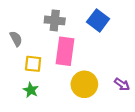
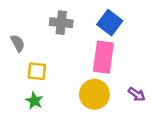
pink rectangle: (65, 51) -> (103, 57), moved

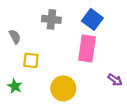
yellow circle: (94, 94) -> (63, 88), moved
green star: (34, 101) -> (15, 86), moved

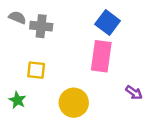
gray cross: (51, 19) -> (41, 26), moved
gray semicircle: (15, 37) -> (17, 17), moved, turned -40

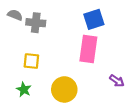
blue square: (108, 22) -> (94, 19), turned 35
green star: (17, 100) -> (24, 89), moved

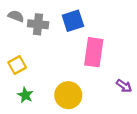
blue square: (94, 19) -> (73, 21), moved
yellow square: (31, 61) -> (17, 65), moved, turned -35

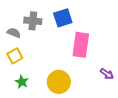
gray semicircle: (16, 16) -> (14, 33), moved

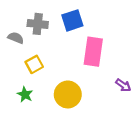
yellow square: (15, 56) -> (34, 64), moved

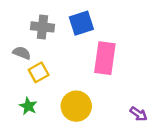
gray semicircle: (16, 38) -> (22, 53), moved
purple arrow: (123, 85) -> (139, 114), moved

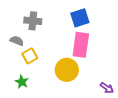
blue square: (81, 23) -> (80, 18), moved
yellow circle: (76, 106) -> (67, 70), moved

